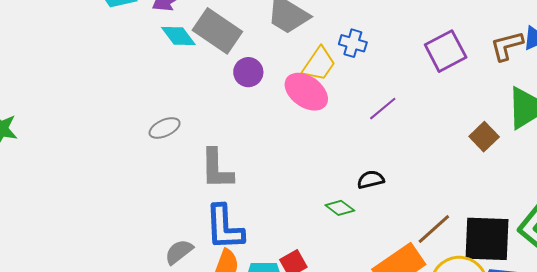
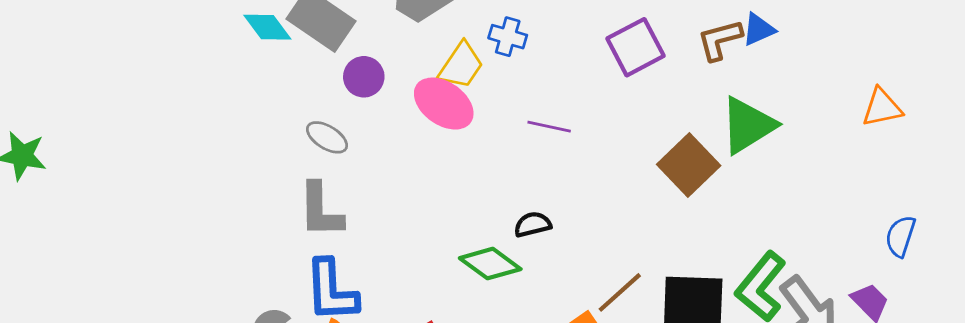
purple line: (383, 109) -> (549, 127), turned 52
gray ellipse: (165, 128) -> (327, 137), moved, turned 56
brown square: (484, 137) -> (689, 165), size x1.5
green diamond: (340, 208) -> (490, 264), size x1.5

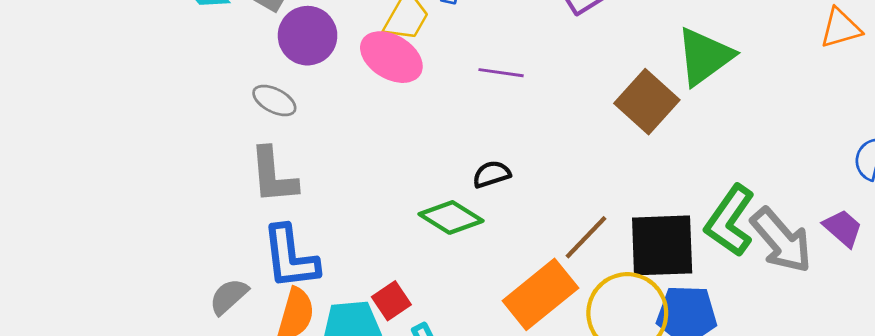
purple circle: (364, 77) -> (308, 36), size x1.4

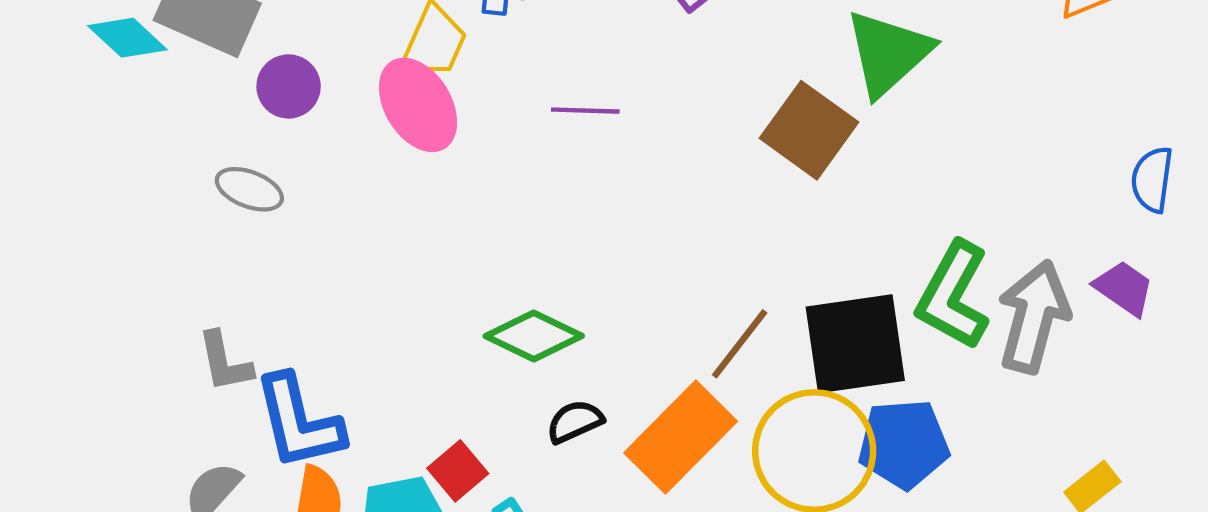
purple circle: (308, 36) -> (289, 86), size x0.7
pink ellipse: (391, 57) -> (418, 105), turned 34
black semicircle: (492, 174) -> (575, 422), moved
gray L-shape: (273, 176) -> (225, 362), moved, size x0.7
gray arrow: (781, 240) -> (1034, 317), turned -118

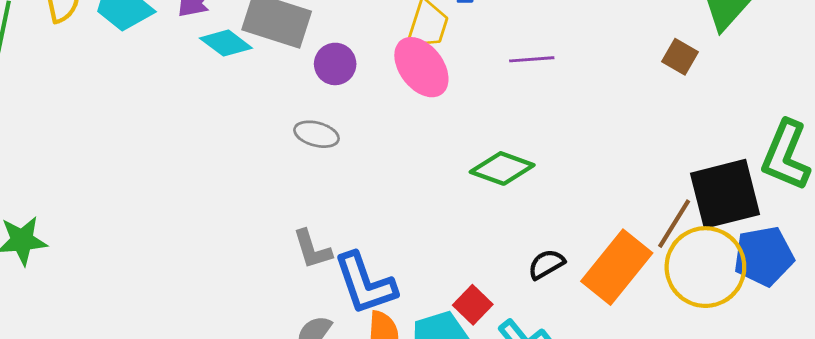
brown square: (809, 130) -> (680, 57), size x0.6
green diamond: (534, 336) -> (502, 168), moved
brown line: (740, 344) -> (674, 224), moved

